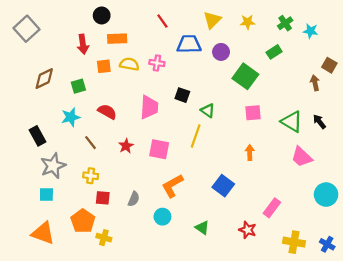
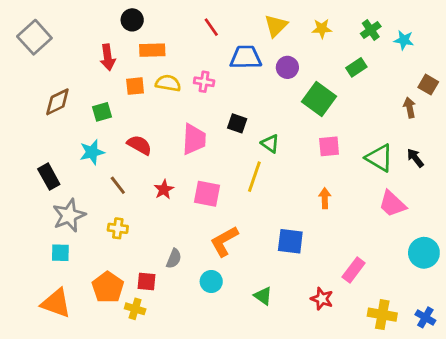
blue square: (223, 186) -> (290, 241), turned -30
red square: (103, 198) -> (147, 282), moved

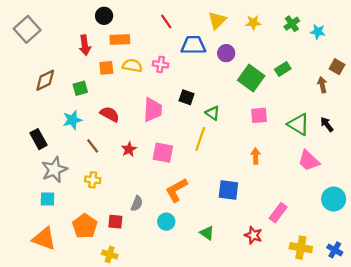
green rectangle: (356, 67) -> (283, 69), moved
yellow cross: (135, 309) -> (110, 254), moved

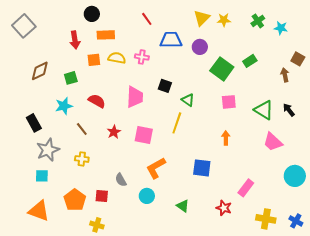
yellow triangle: (217, 20) -> (202, 18), moved
gray semicircle: (137, 204) -> (121, 180), turned 128

